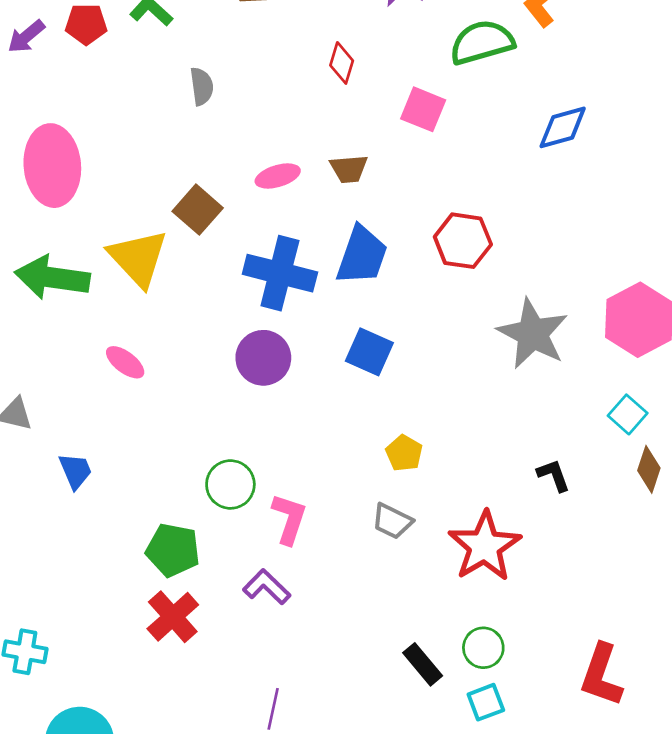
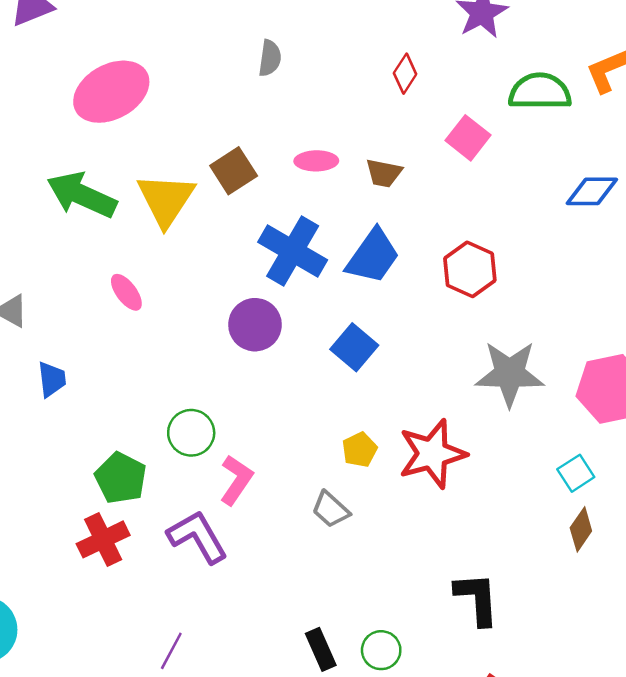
pink ellipse: (52, 166) -> (111, 92), turned 50
gray star: (533, 334) -> (510, 374), turned 30
black L-shape: (554, 475) -> (477, 599), moved, size x1.6
red star: (485, 546) -> (432, 454), moved
purple L-shape: (267, 587) -> (197, 537), size x1.4

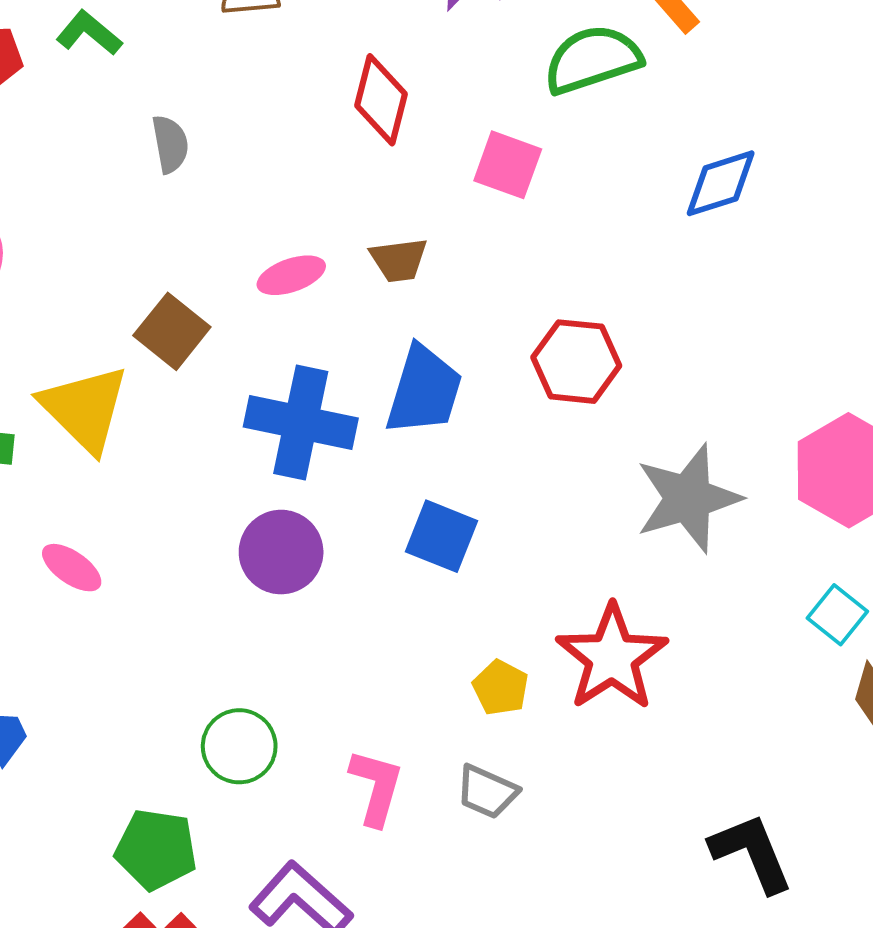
red diamond: (405, 74) -> (381, 100), size x1.4
pink L-shape: (236, 480) -> (376, 787), moved

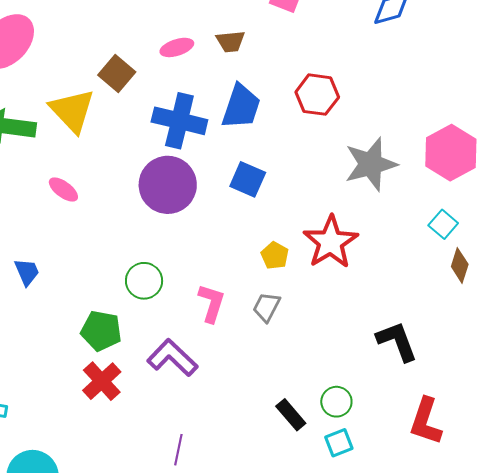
purple circle: (281, 552) -> (168, 185), size x1.4
gray trapezoid: (487, 792) -> (266, 307), turned 92

